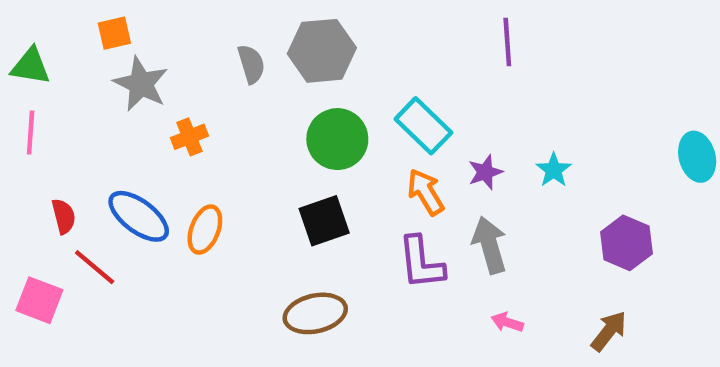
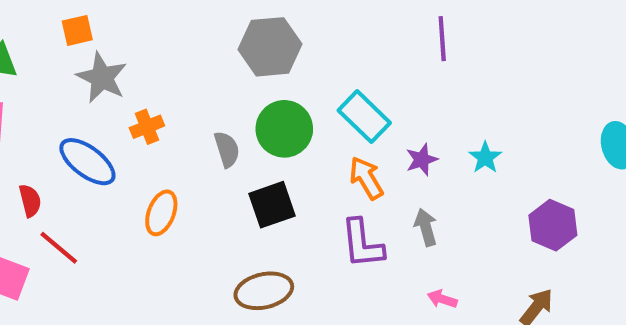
gray semicircle: (251, 64) -> (227, 149), moved
blue ellipse: (139, 216) -> (87, 162), moved
gray arrow: (490, 245) -> (426, 227), size x0.7

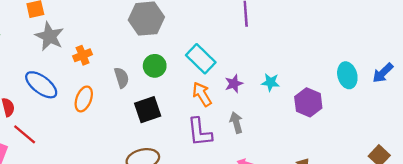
orange cross: (147, 127) -> (83, 55), moved
green circle: (284, 129) -> (155, 66), size x0.7
cyan star: (485, 158) -> (271, 82), turned -30
orange ellipse: (161, 213) -> (84, 99), moved
purple hexagon: (553, 225) -> (308, 102), moved

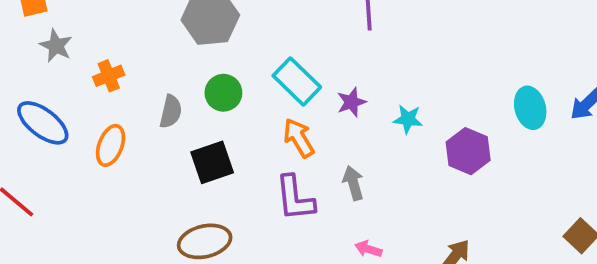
gray star: (49, 36) -> (56, 46), size x0.7
gray semicircle: (122, 78) -> (171, 112), turned 30
purple star: (234, 84) -> (351, 102), moved

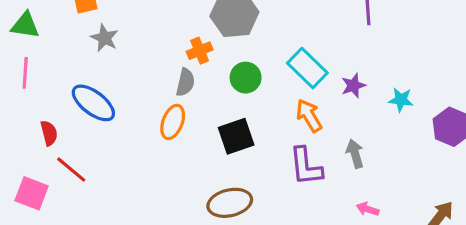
orange cross: (109, 76) -> (200, 51), moved
gray semicircle: (171, 112) -> (185, 82), moved
orange ellipse: (111, 145) -> (173, 122), moved

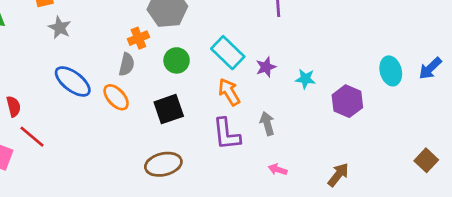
blue ellipse: (93, 103) -> (73, 81), moved
orange ellipse: (173, 122) -> (116, 97), turned -64

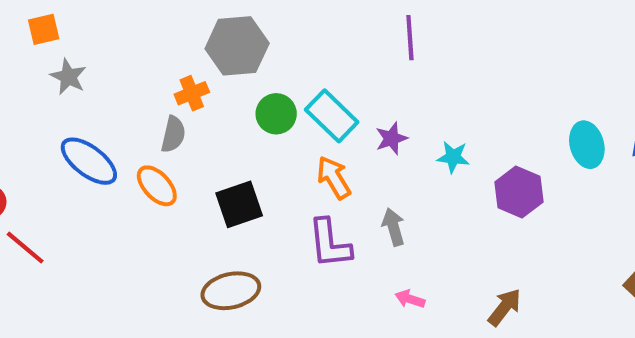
green circle: (177, 60) -> (276, 114), moved

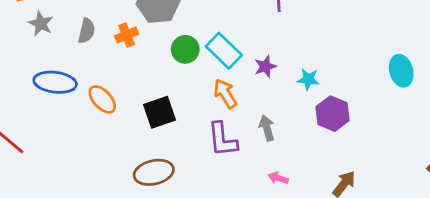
gray semicircle: (173, 134) -> (87, 31), moved
blue ellipse: (89, 161) -> (55, 82), turned -30
purple hexagon: (519, 192) -> (333, 114), moved

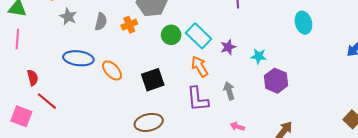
cyan ellipse: (401, 71) -> (303, 23), moved

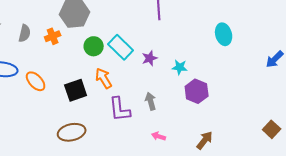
orange arrow: (200, 66) -> (104, 78), moved

